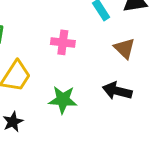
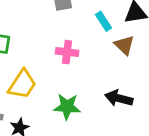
brown triangle: (125, 48) -> (124, 45), moved

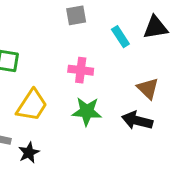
brown triangle: (124, 45) -> (148, 89), moved
green star: (67, 107) -> (87, 111), moved

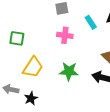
pink cross: (81, 70) -> (65, 35), moved

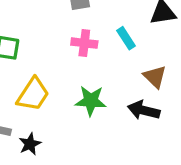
cyan rectangle: (91, 22) -> (126, 38), moved

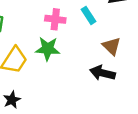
green star: (91, 101) -> (48, 49), moved

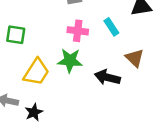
black arrow: (103, 73) -> (107, 77), moved

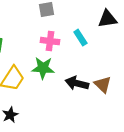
brown triangle: (135, 58) -> (103, 84), moved

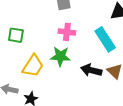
cyan rectangle: (80, 38) -> (105, 39), moved, size x1.6

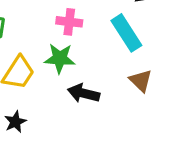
black arrow: (91, 70) -> (84, 93), moved

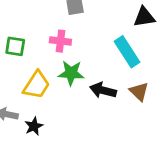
pink cross: (69, 22) -> (60, 41), moved
black arrow: (84, 93) -> (103, 90), moved

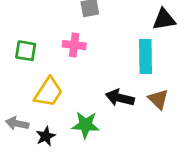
cyan rectangle: (127, 52) -> (145, 56), turned 32
green star: (71, 73) -> (86, 125), moved

